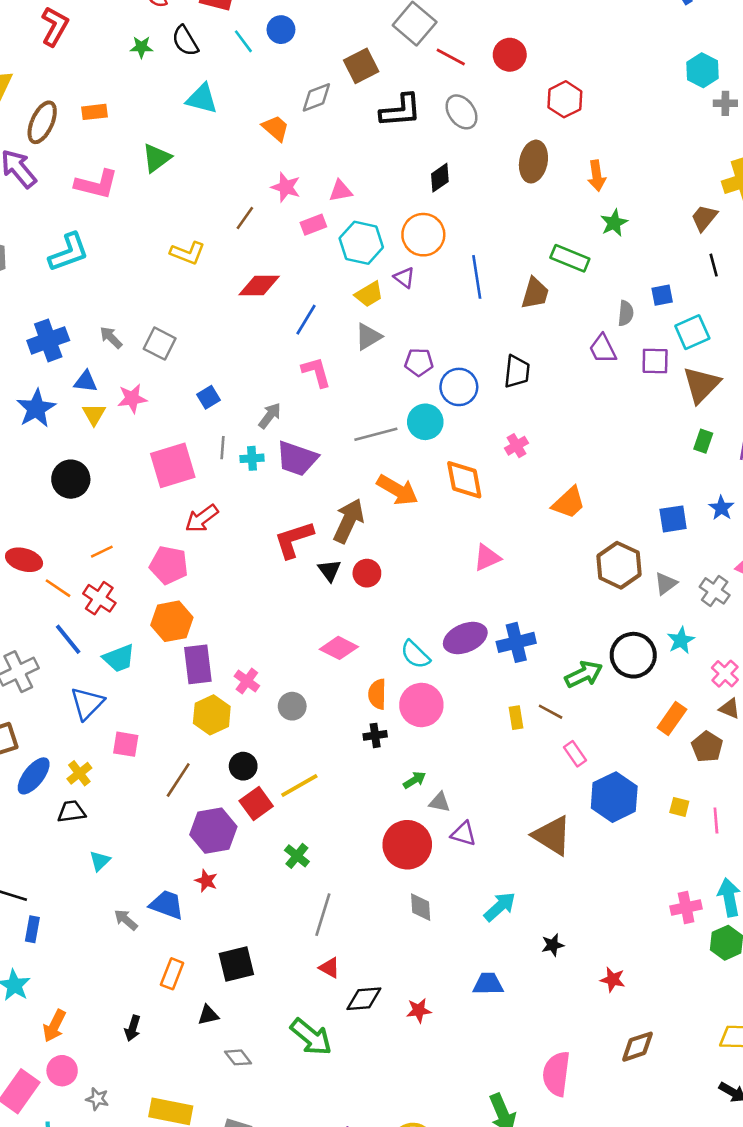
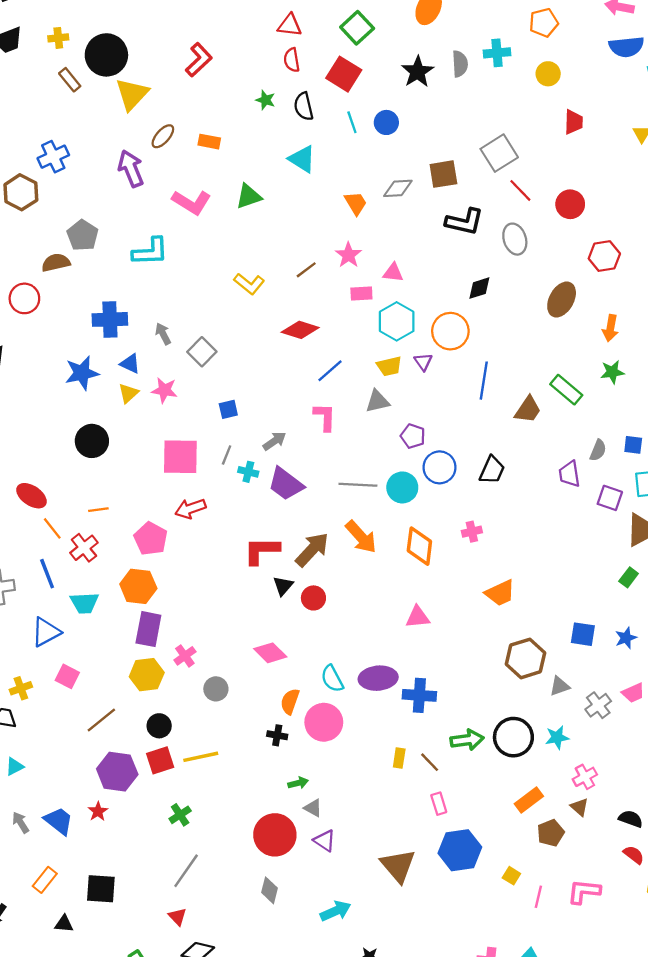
brown ellipse: (42, 122) -> (163, 136), size x0.7

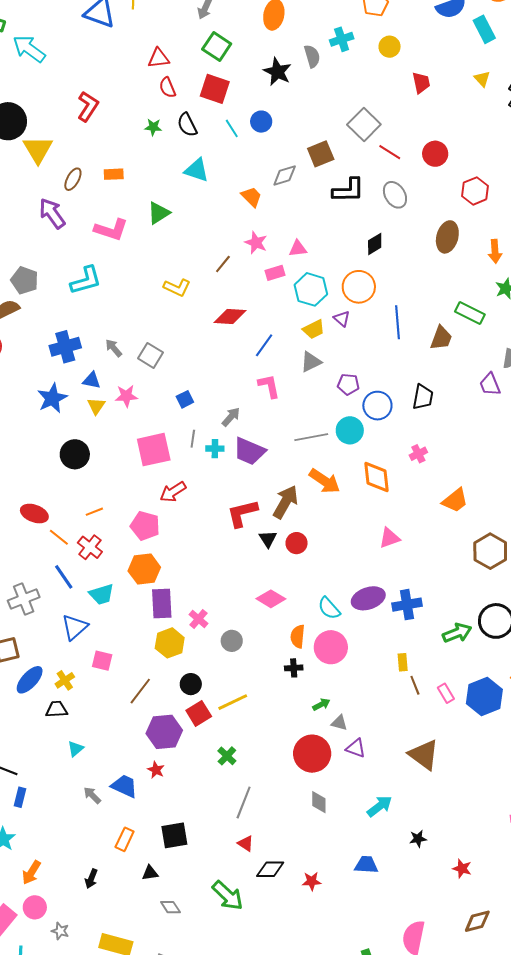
brown line: (430, 762) -> (415, 685), moved, turned 36
blue hexagon: (460, 850) -> (484, 696), moved

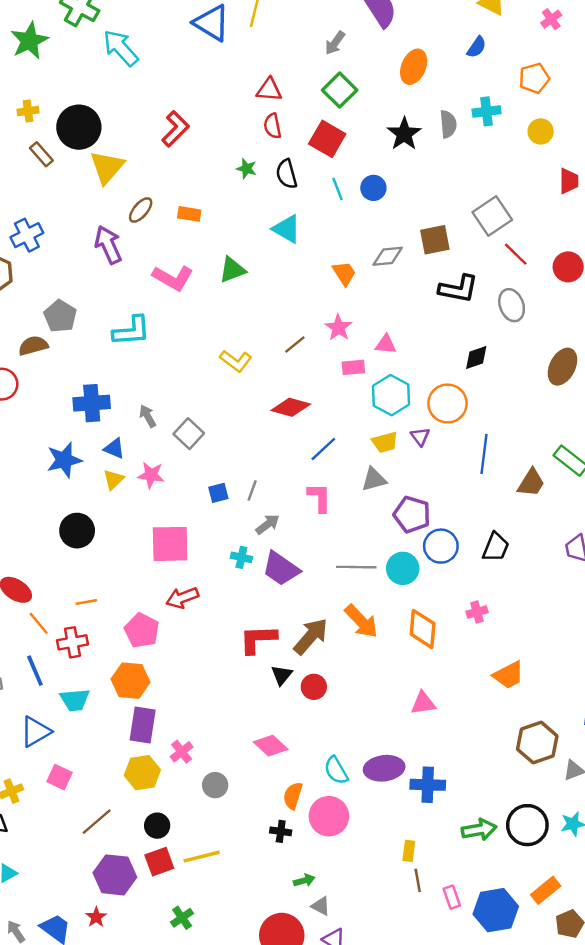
purple pentagon: (348, 384) -> (412, 514), size x1.4
gray line: (193, 439) -> (252, 490), moved
red cross: (90, 547) -> (72, 642), turned 30

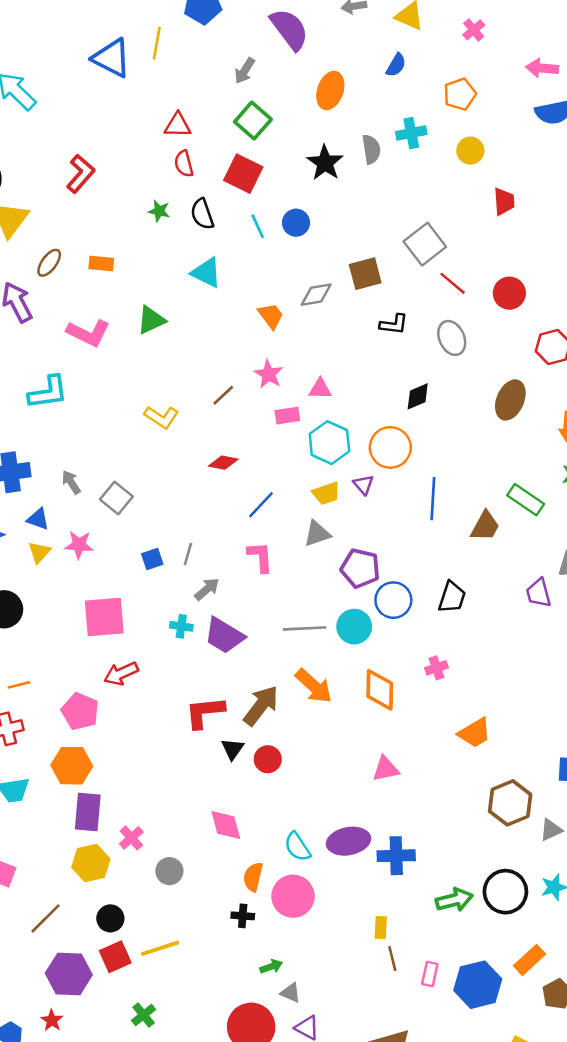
black L-shape: (458, 289) -> (394, 324), size x0.7
red diamond: (291, 407) -> (223, 463), size x0.7
pink diamond: (271, 746) -> (226, 825), turned 36
pink rectangle: (452, 897) -> (430, 974), turned 35

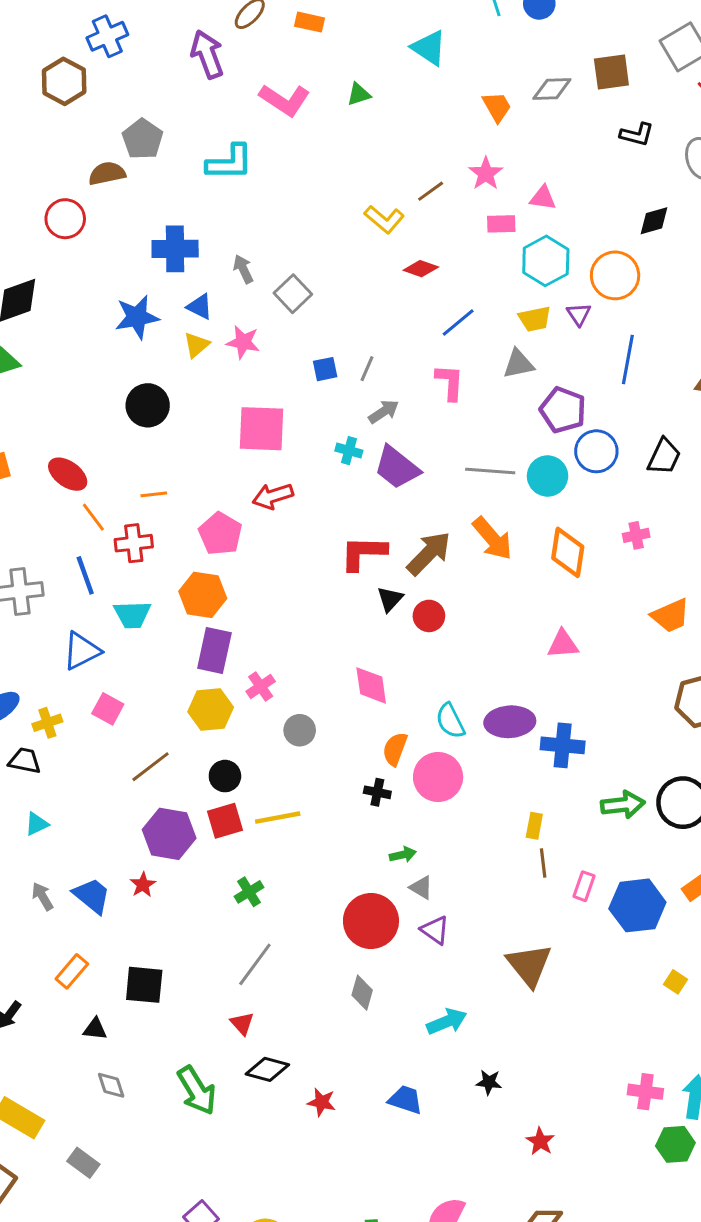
green triangle: (151, 320) -> (359, 94), size x0.7
yellow L-shape: (161, 417) -> (384, 219), moved
blue line: (433, 499) -> (628, 360), moved

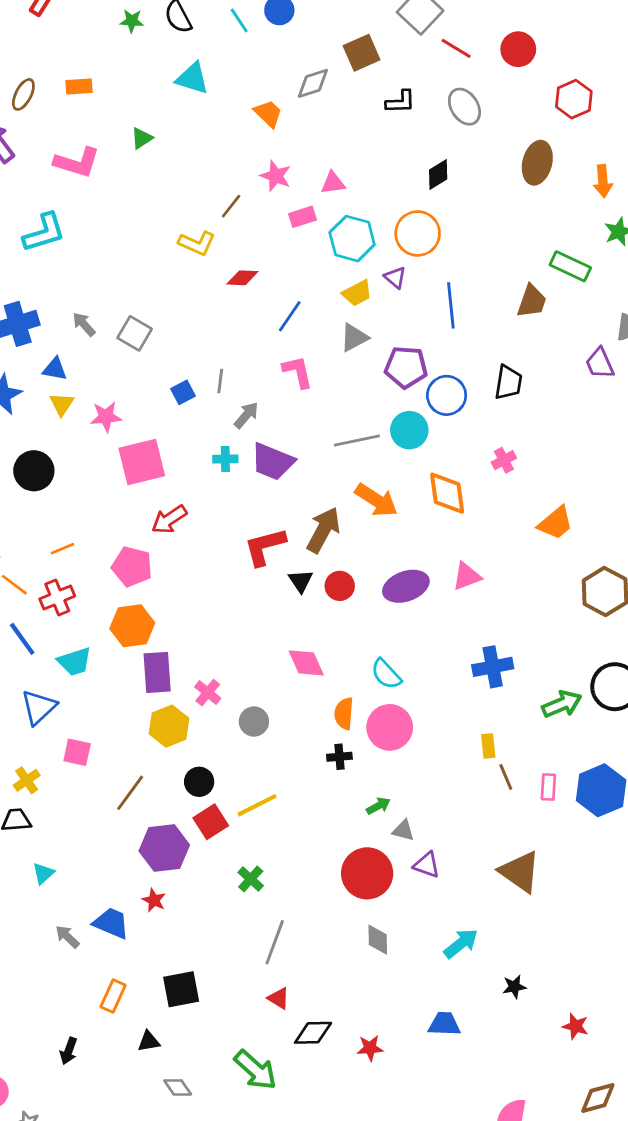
pink star: (243, 342) -> (106, 417), moved
purple ellipse: (510, 722) -> (406, 586), moved

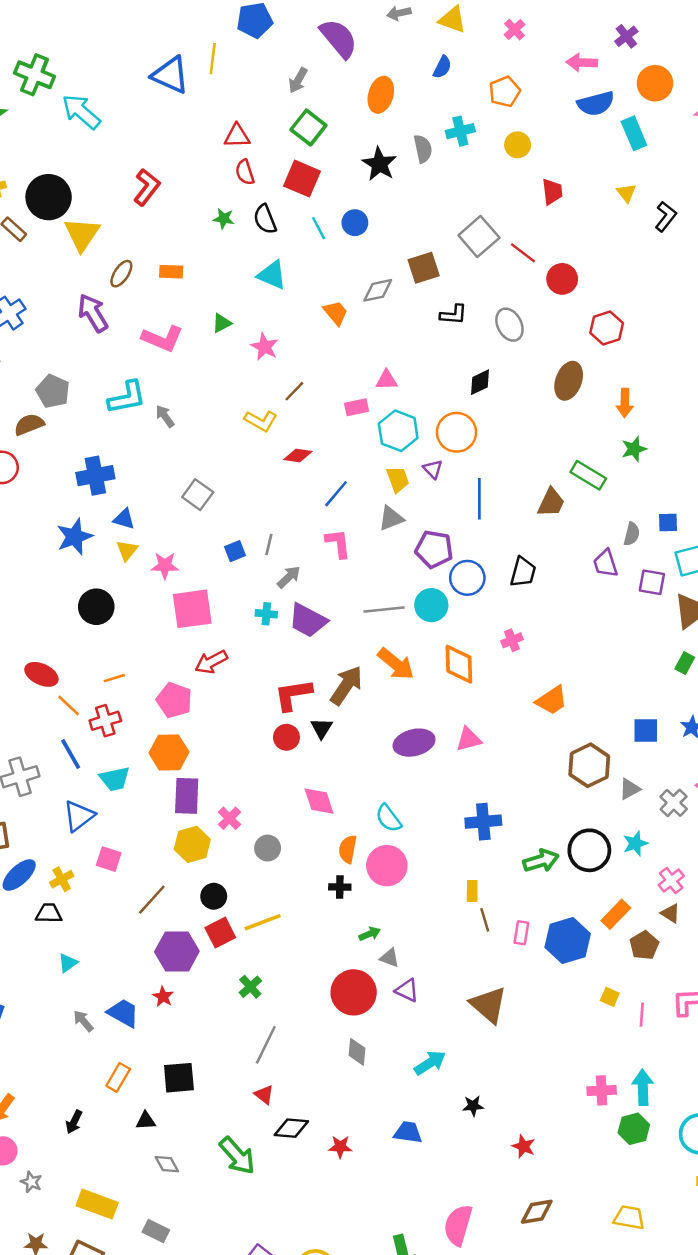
red line: (456, 48) -> (523, 253), moved
pink star: (276, 176) -> (265, 347), moved
yellow trapezoid: (357, 293) -> (398, 479), turned -88
gray arrow: (84, 324) -> (165, 416), moved
red circle: (340, 586) -> (286, 737), moved

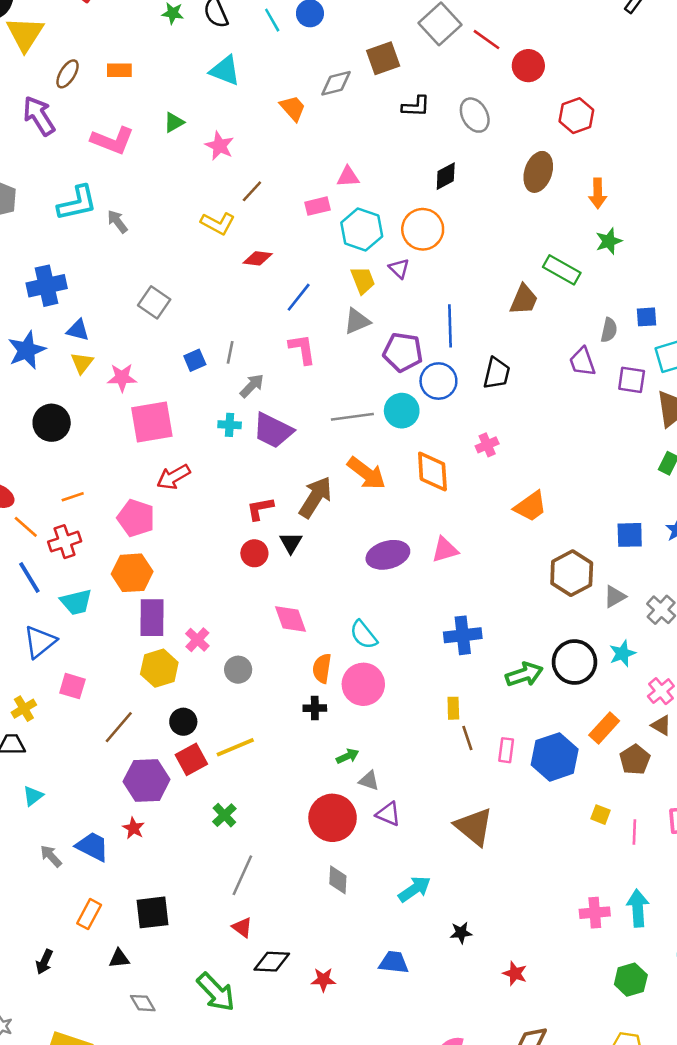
blue line: (479, 499) -> (450, 326), moved
red L-shape: (293, 695) -> (260, 509), size x0.7
green hexagon: (634, 1129) -> (631, 980), moved

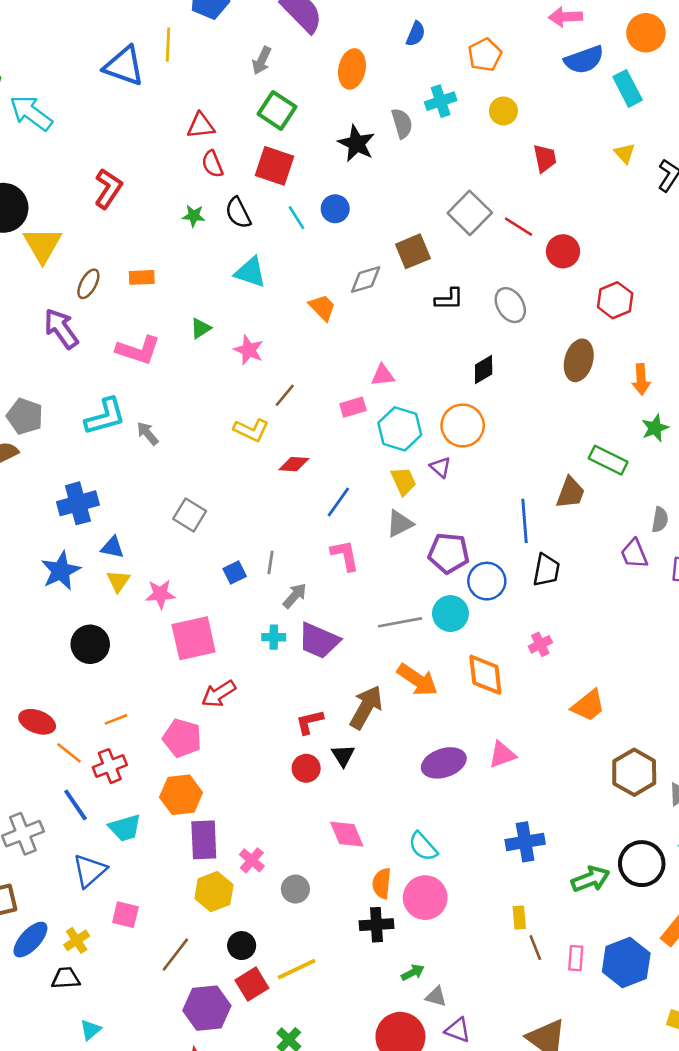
blue line: (450, 326) -> (524, 521), moved
black cross: (315, 708) -> (376, 925), size x1.4

